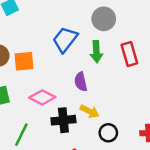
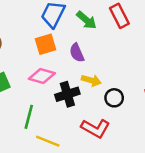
green arrow: (96, 52) -> (86, 20), turned -35
orange square: (24, 61) -> (45, 44), moved

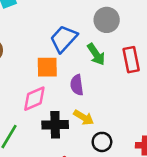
pink diamond: (42, 76) -> (34, 99), turned -55

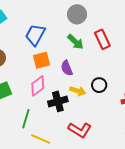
blue trapezoid: (64, 39) -> (35, 35), moved
black circle: (102, 142) -> (99, 85), moved

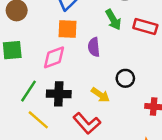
red rectangle: (102, 39) -> (145, 26), turned -66
yellow arrow: (78, 91) -> (100, 95), moved
black cross: (58, 101) -> (59, 94), moved

